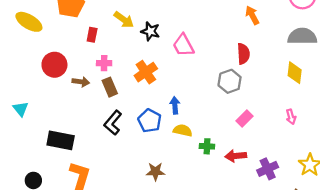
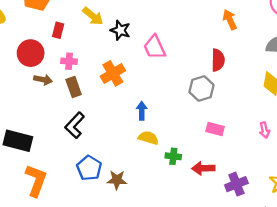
red circle: (54, 65) -> (31, 53), moved
pink rectangle: (245, 118) -> (215, 129), turned 56
blue pentagon: (150, 121) -> (89, 168), moved

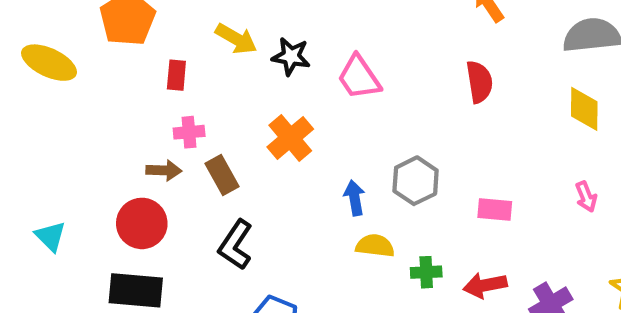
red circle: (31, 53) -> (142, 223), moved
pink cross: (69, 61) -> (189, 132), moved
gray hexagon: (201, 89) -> (416, 181), moved

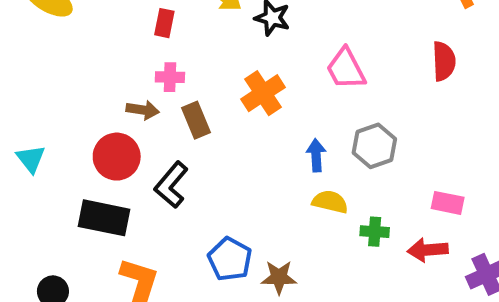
pink trapezoid: (359, 77) -> (346, 69), moved
pink rectangle: (495, 209) -> (448, 203), moved
black L-shape: (236, 245) -> (171, 185), moved

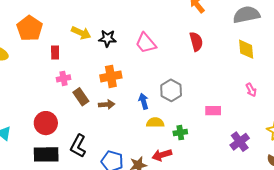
pink trapezoid: (346, 69) -> (146, 43), moved
orange cross: (263, 93) -> (111, 76), turned 35
brown arrow: (143, 110) -> (107, 105), moved
black L-shape: (171, 185) -> (78, 146), moved
red arrow: (428, 250) -> (162, 155), moved

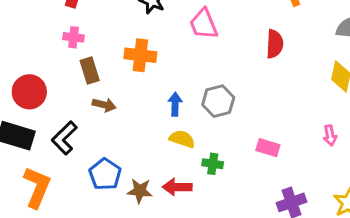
brown arrow: (107, 105) -> (104, 105), moved

